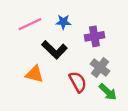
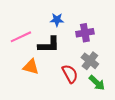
pink line: (30, 24) -> (21, 37), moved
black L-shape: (54, 50) -> (49, 45), turned -45

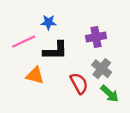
blue star: (57, 20) -> (48, 22), moved

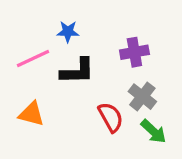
orange triangle: (35, 75) -> (31, 114), moved

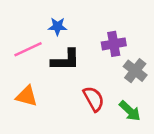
gray cross: (142, 97) -> (135, 71), moved

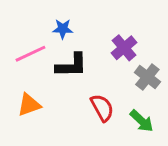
purple cross: (114, 44) -> (124, 48), turned -30
orange triangle: (27, 96) -> (29, 105), turned -35

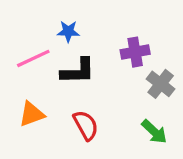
purple cross: (124, 48) -> (135, 52), turned 30
red semicircle: (102, 108) -> (86, 125), moved

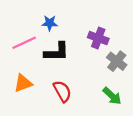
purple cross: (135, 52) -> (98, 38), turned 30

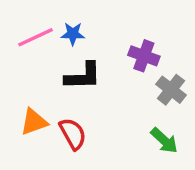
pink line: (24, 43) -> (36, 37), moved
red semicircle: (62, 91) -> (73, 134), moved

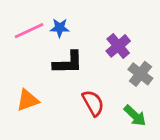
purple cross: (144, 56) -> (118, 46), turned 30
red semicircle: (73, 134) -> (93, 103), moved

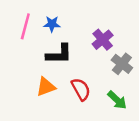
pink line: (29, 31) -> (25, 26), turned -50
orange triangle: (28, 100) -> (46, 87), moved

